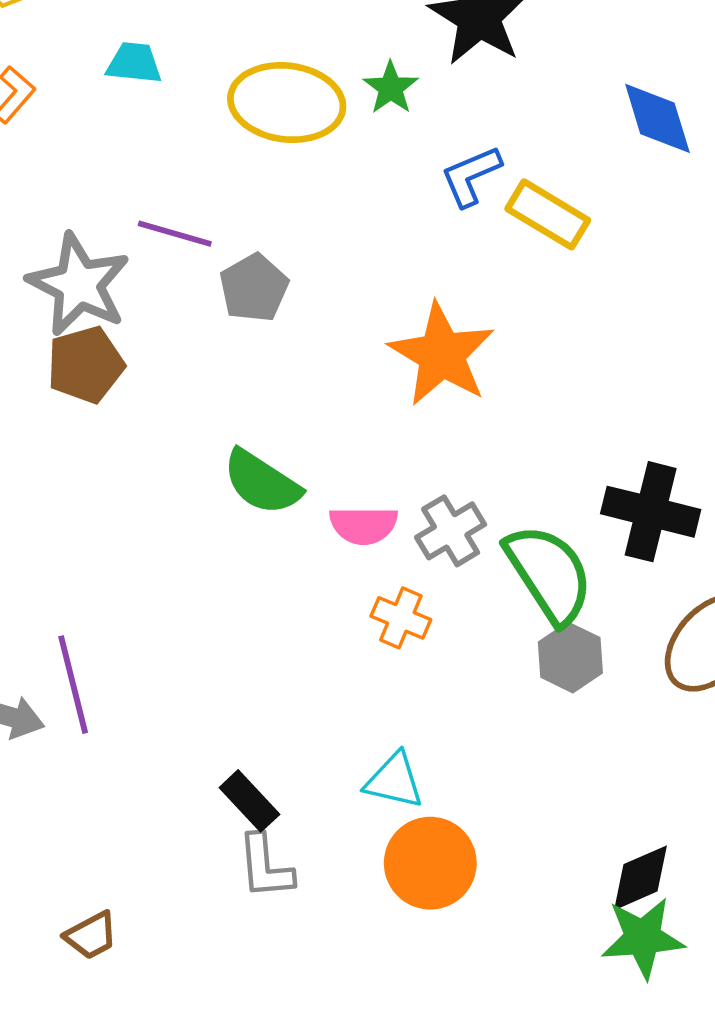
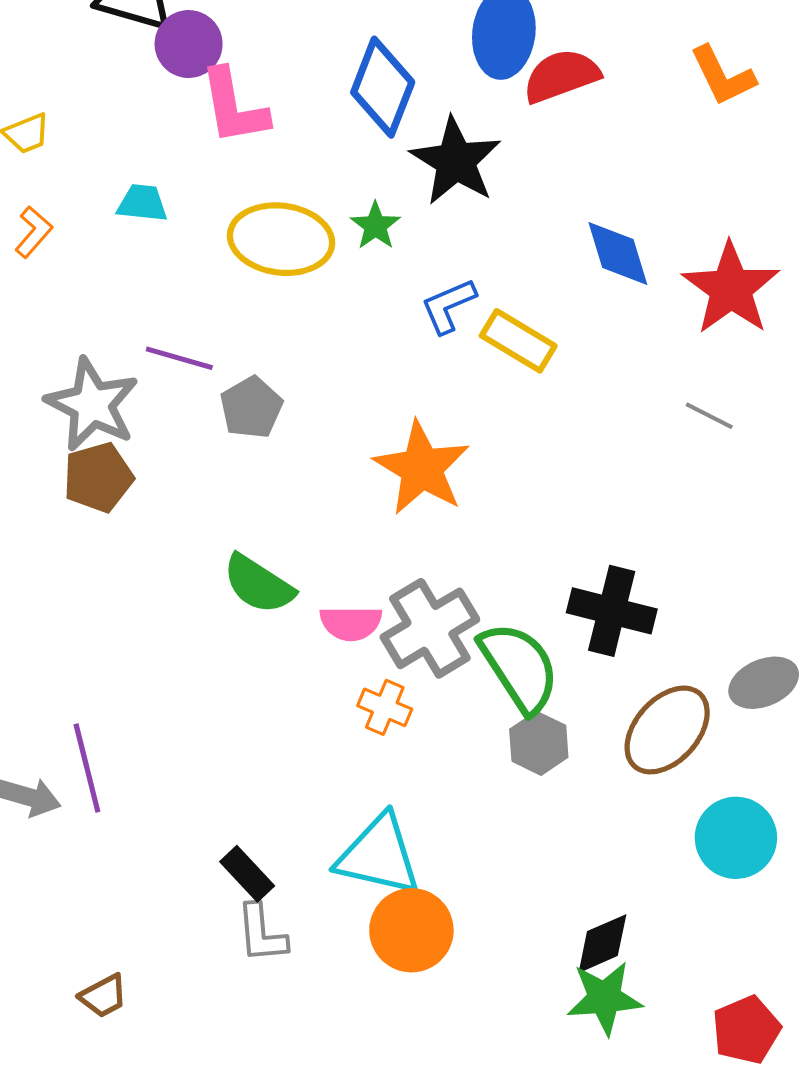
gray cross: (451, 531) -> (430, 628), size x1.5
cyan triangle: (394, 781) -> (379, 855), size x1.6

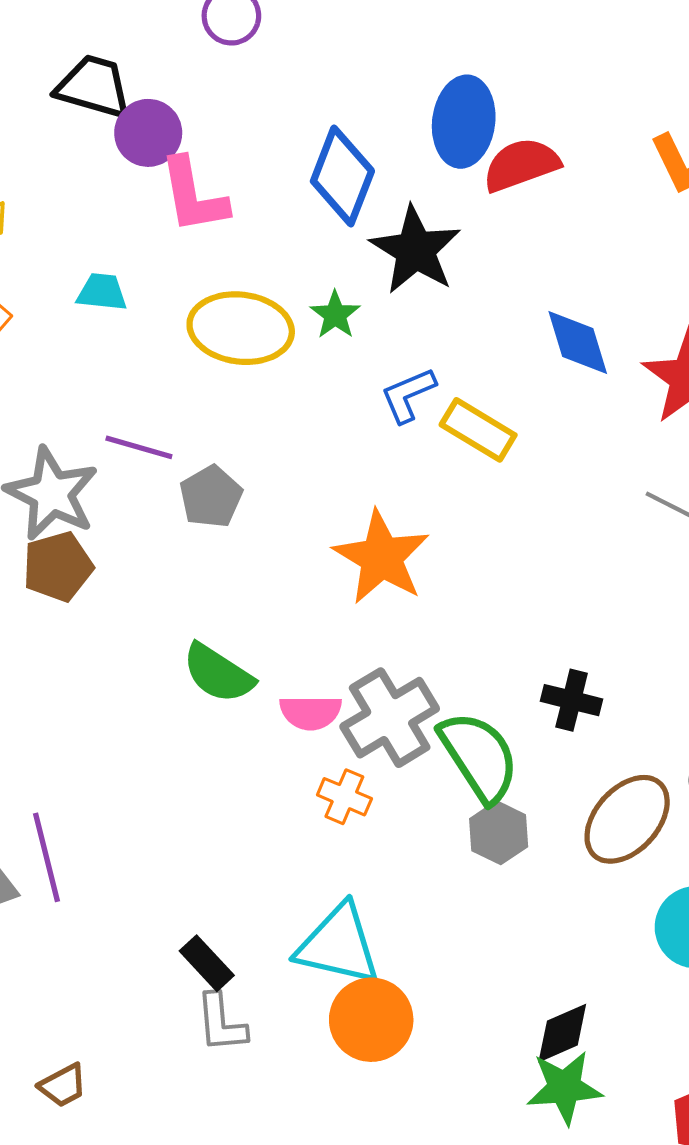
black cross: (612, 611) -> (572, 700), size x0.7

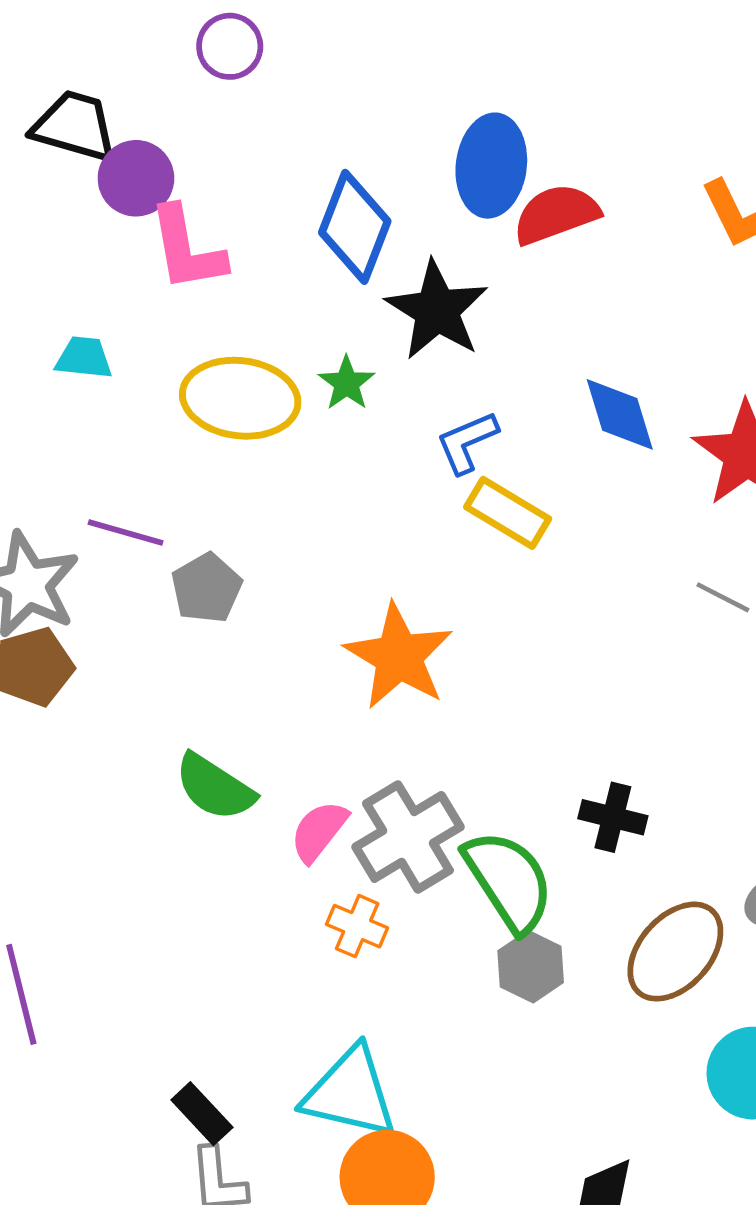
blue L-shape: (408, 395) -> (467, 442), moved
pink semicircle: (311, 712) -> (319, 831), turned 128

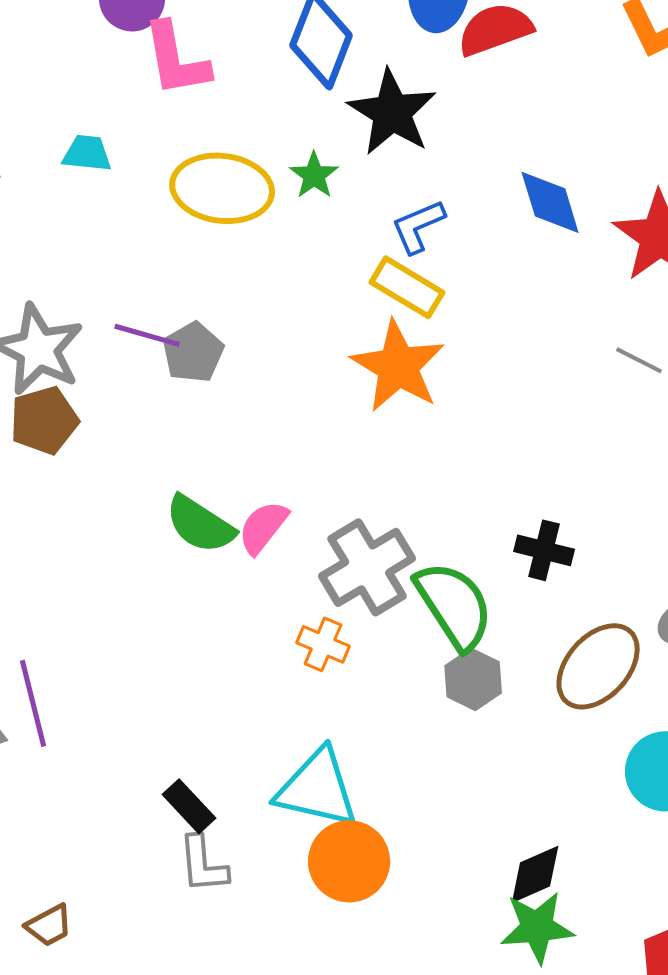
yellow rectangle: (508, 513) -> (407, 287), moved
purple line: (126, 532) -> (147, 335), moved
orange star: (399, 656) -> (398, 366), moved
pink semicircle: (319, 831) -> (263, 527), moved

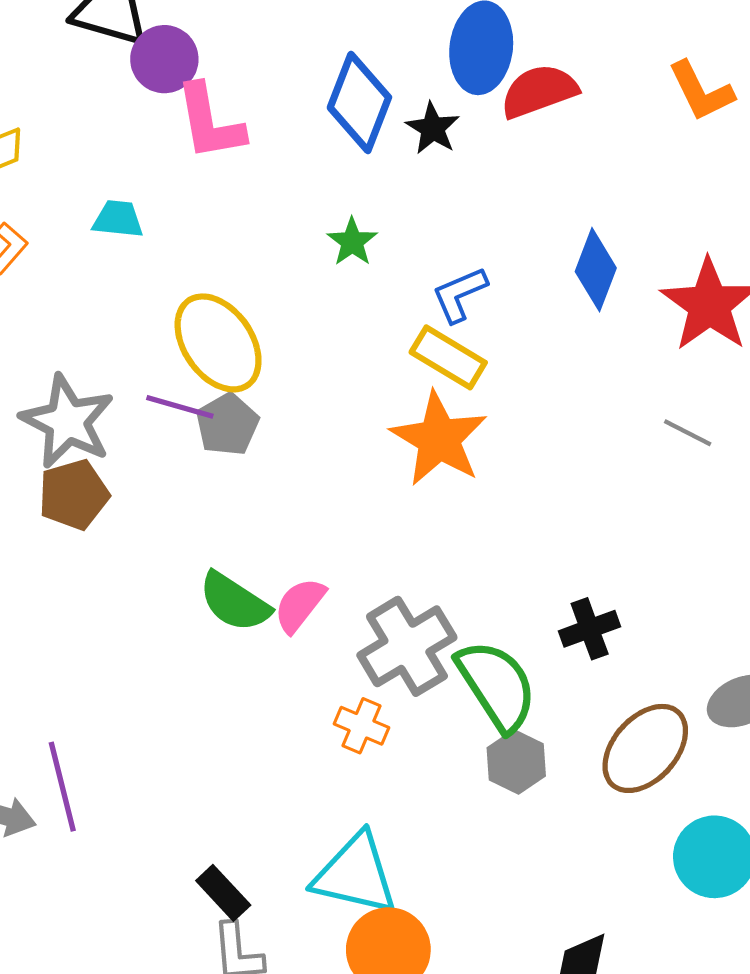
black star: (392, 112) -> (433, 128), moved, size x0.6
yellow ellipse: (222, 188) -> (218, 343), moved, turned 48
blue diamond: (550, 202) -> (596, 270), turned 38
black cross: (544, 550) -> (590, 629), turned -34

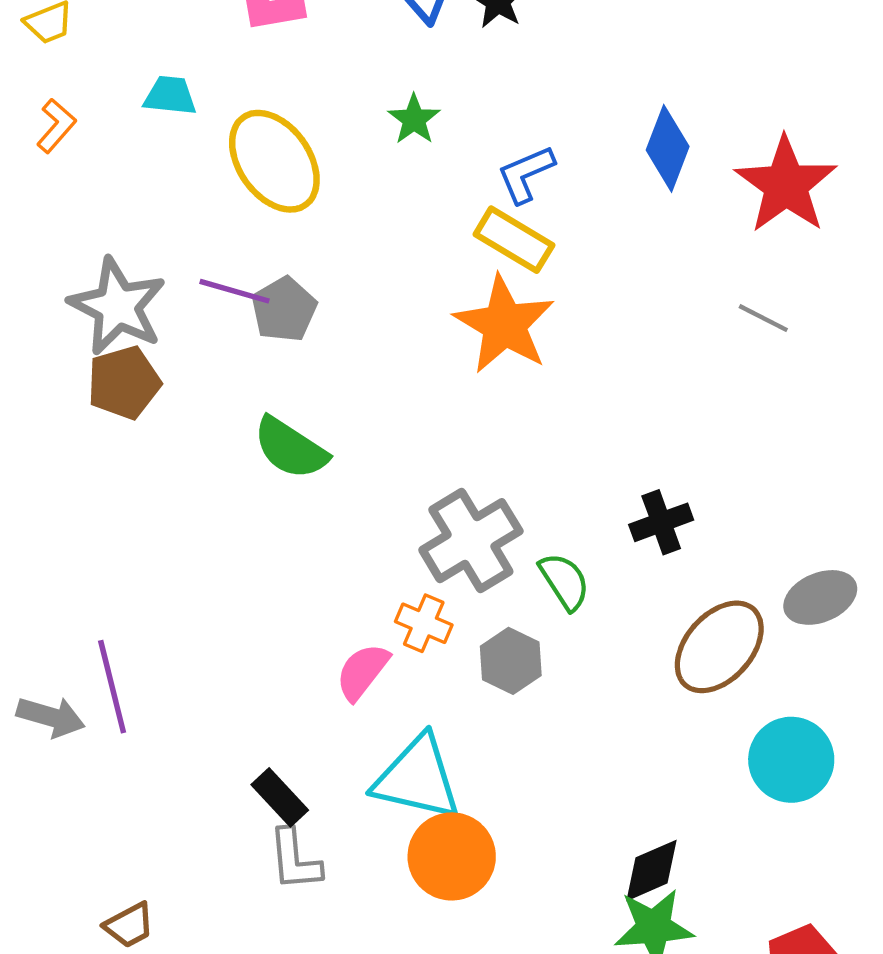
yellow ellipse: (218, 343) -> (274, 161), moved
green semicircle: (235, 602) -> (290, 448), moved
pink semicircle: (300, 605) -> (362, 672), moved
green semicircle: (497, 686) -> (564, 581), size x0.6
gray hexagon: (516, 762) -> (511, 661), moved

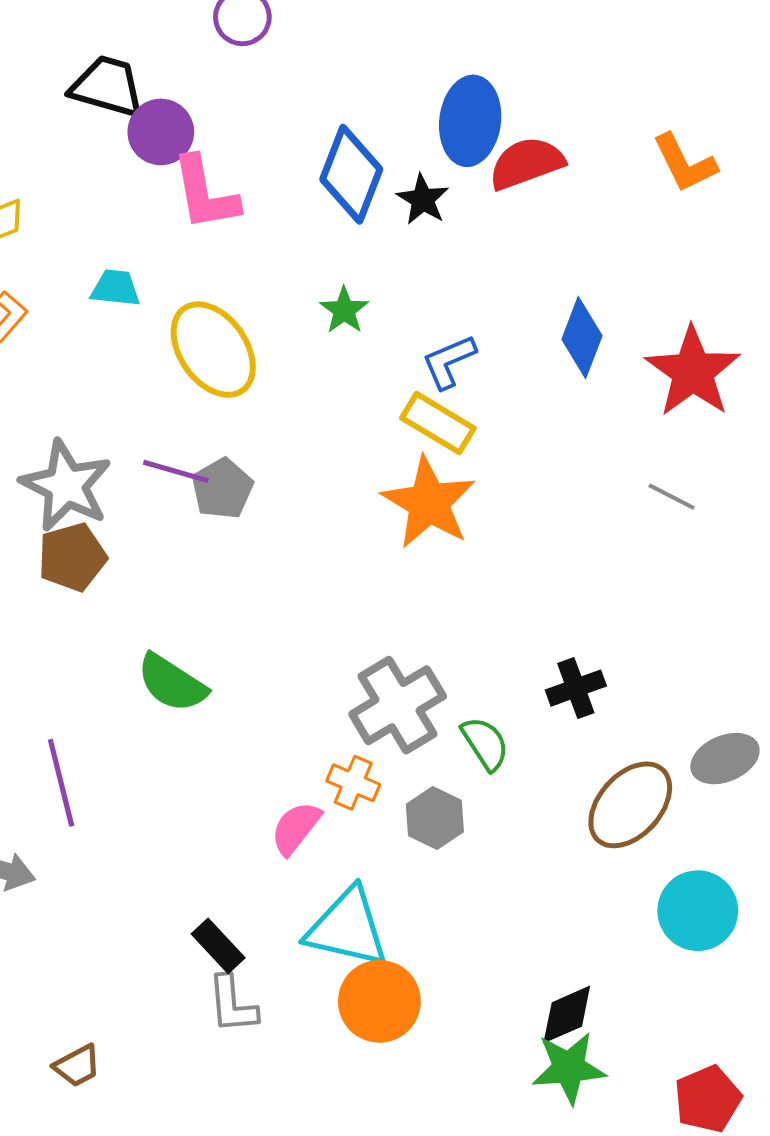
green semicircle: (290, 448) -> (172, 683), moved
purple line: (112, 687) -> (61, 783), moved

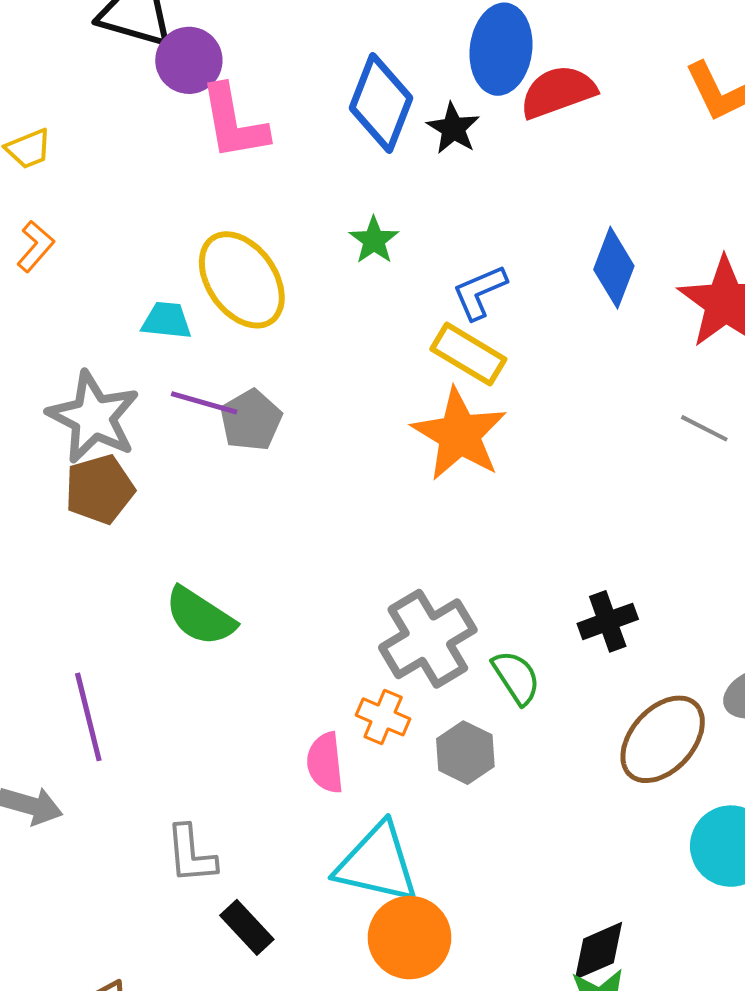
cyan trapezoid: (115, 288) -> (167, 321), moved
pink semicircle: (296, 828) -> (325, 763), turned -44
black rectangle: (218, 946) -> (247, 927), moved
gray L-shape: (232, 1004) -> (191, 854), moved

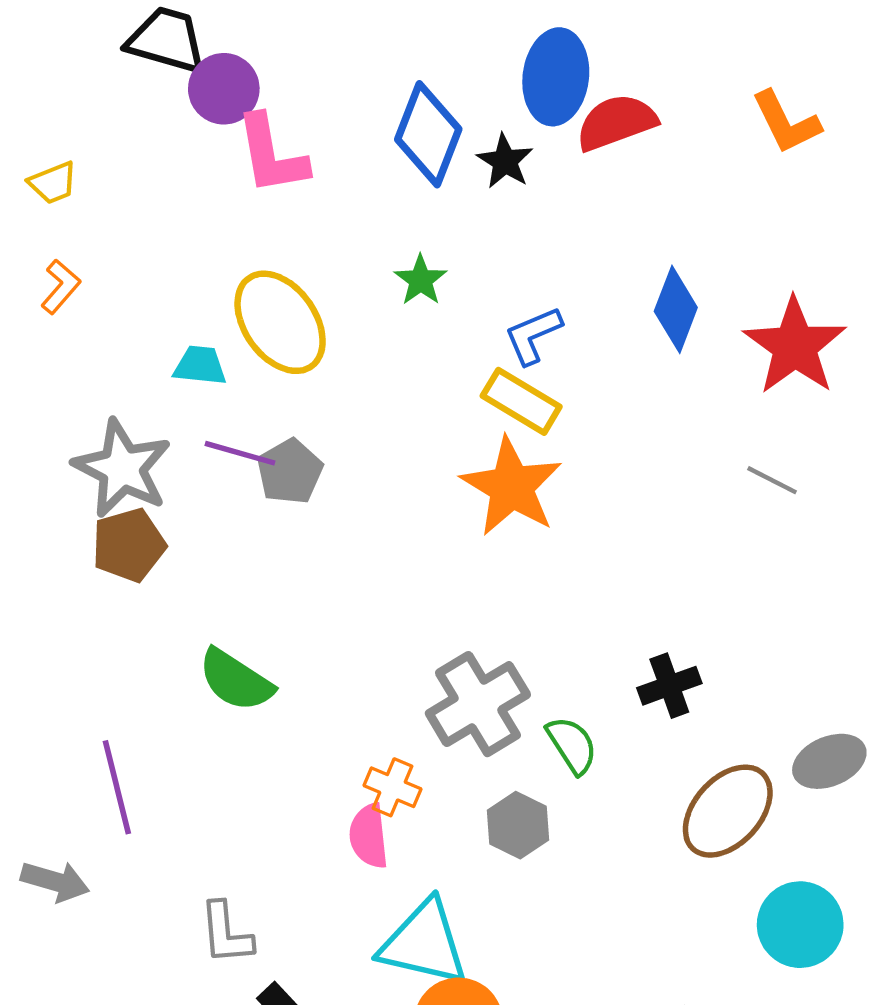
orange cross: (383, 717) -> (393, 787), moved

